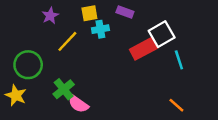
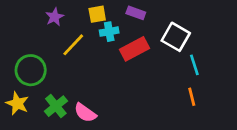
white square: (162, 34) -> (176, 37), turned -30
red rectangle: (143, 49) -> (134, 49), moved
green cross: (64, 89) -> (56, 106), moved
orange line: (176, 105) -> (192, 97), moved, turned 35

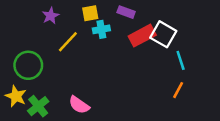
red rectangle: (134, 49) -> (142, 36), moved
orange line: (192, 97) -> (178, 90), turned 42
green cross: (56, 106) -> (38, 106), moved

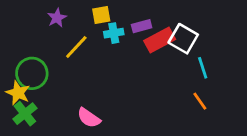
purple rectangle: (126, 12) -> (142, 26), moved, turned -35
orange line: (178, 90) -> (200, 101), turned -63
yellow star: (16, 96) -> (18, 93), moved
green cross: (38, 106) -> (25, 114), moved

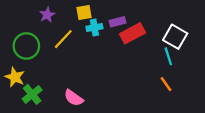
white square: (183, 39) -> (175, 37), moved
green circle: (32, 73) -> (26, 46), moved
green cross: (25, 114) -> (32, 94), moved

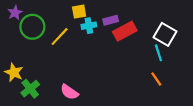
purple star: (47, 15) -> (15, 13), moved
green circle: (26, 46) -> (32, 27), moved

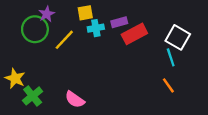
purple star: (15, 13) -> (47, 14), moved

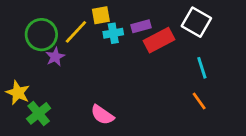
purple star: (47, 14) -> (55, 57), moved
white square: (178, 37) -> (196, 22), moved
yellow line: (64, 40) -> (76, 32), moved
pink semicircle: (75, 99) -> (102, 115), moved

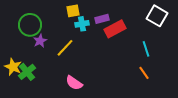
white square: (196, 22) -> (157, 16), moved
yellow line: (76, 32) -> (65, 48), moved
green cross: (39, 113) -> (27, 72), moved

